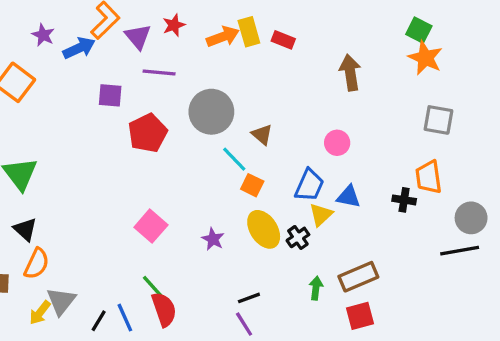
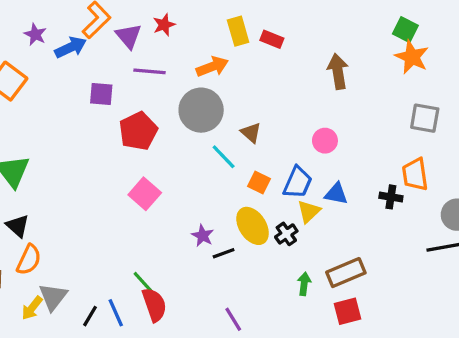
orange arrow: (223, 37) -> (212, 67), moved
orange square: (252, 185) -> (259, 182), moved
pink square: (151, 226) -> (145, 194), moved
black line: (249, 298) -> (224, 253), moved

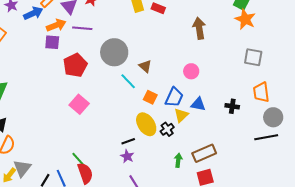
orange arrow: (212, 67) -> (56, 25), moved
orange trapezoid: (415, 174) -> (261, 92), moved
purple star: (203, 236) -> (127, 156), moved

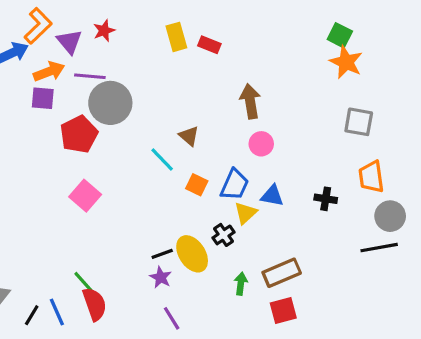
brown arrow: (199, 28) -> (250, 101), moved
gray circle: (114, 52) -> (110, 103), moved
yellow ellipse: (146, 124) -> (192, 254), moved

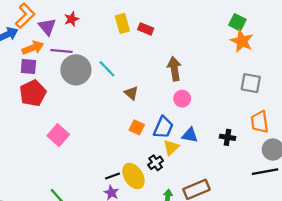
red pentagon: (79, 134) -> (33, 93), moved
cyan line: (162, 160) -> (107, 69), moved

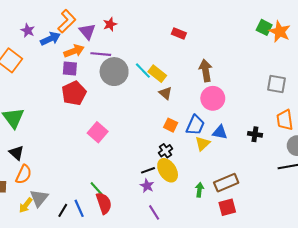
yellow rectangle: (122, 23) -> (157, 74), moved, turned -36
orange star: (242, 41) -> (280, 32), moved
pink circle: (182, 99) -> (213, 98), size x1.5
black cross: (156, 163) -> (165, 151), moved

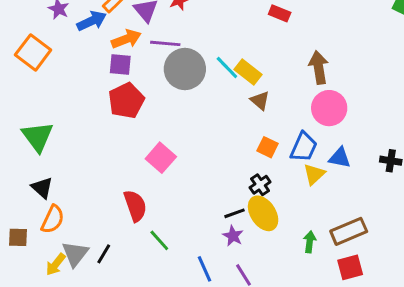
red semicircle: (104, 203) -> (135, 206), moved
blue line: (79, 208) -> (204, 269), moved
black line: (63, 210) -> (104, 254), moved

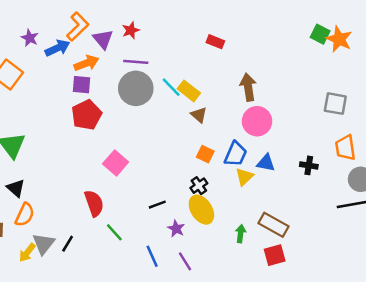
purple line: (165, 43) -> (136, 62), moved
black line: (234, 213) -> (157, 205), moved
brown rectangle: (349, 231) -> (273, 225), turned 52

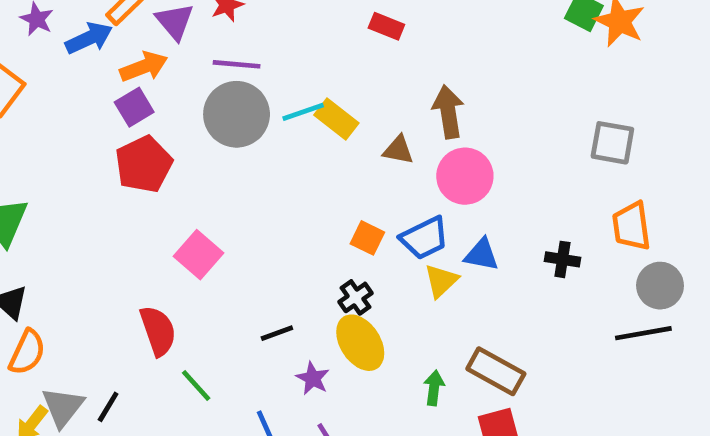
purple square: (81, 85) -> (134, 107), turned -36
cyan line: (171, 87) -> (303, 112), turned -65
brown triangle: (199, 115) -> (398, 150), moved, turned -30
blue trapezoid: (236, 154) -> (424, 238), turned 40

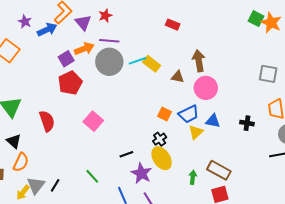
orange arrow: (144, 67) -> (84, 49), moved
red semicircle: (158, 331) -> (47, 121), moved
purple star: (313, 378) -> (141, 173), size x1.5

